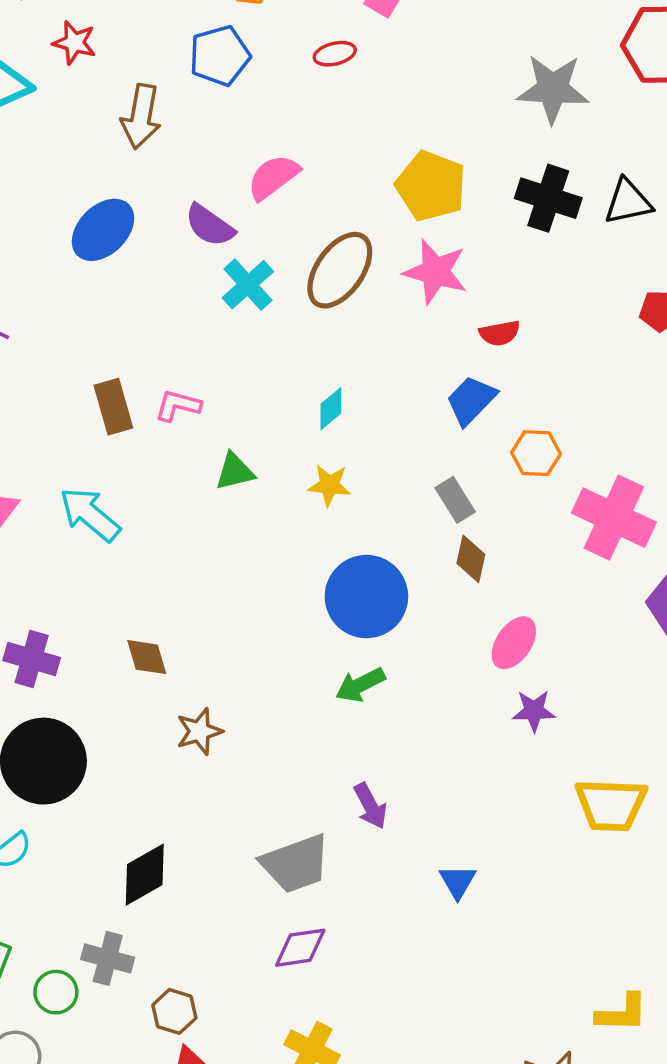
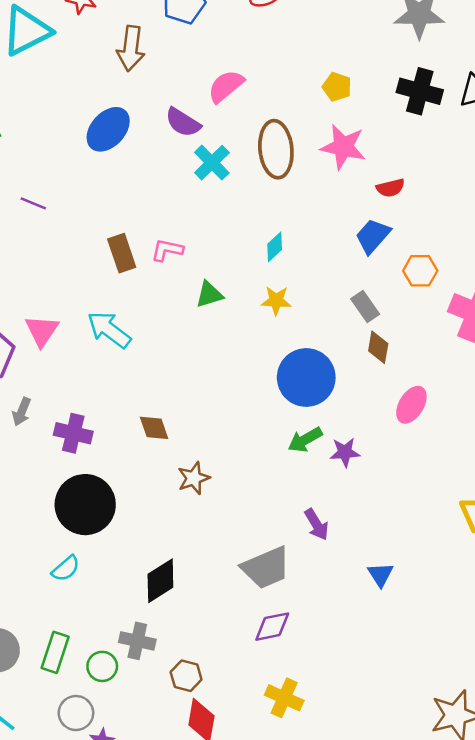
yellow pentagon: (431, 186) -> (337, 87), size x0.6
brown ellipse: (340, 270) -> (276, 149), turned -38
purple star: (534, 711) -> (345, 452), moved

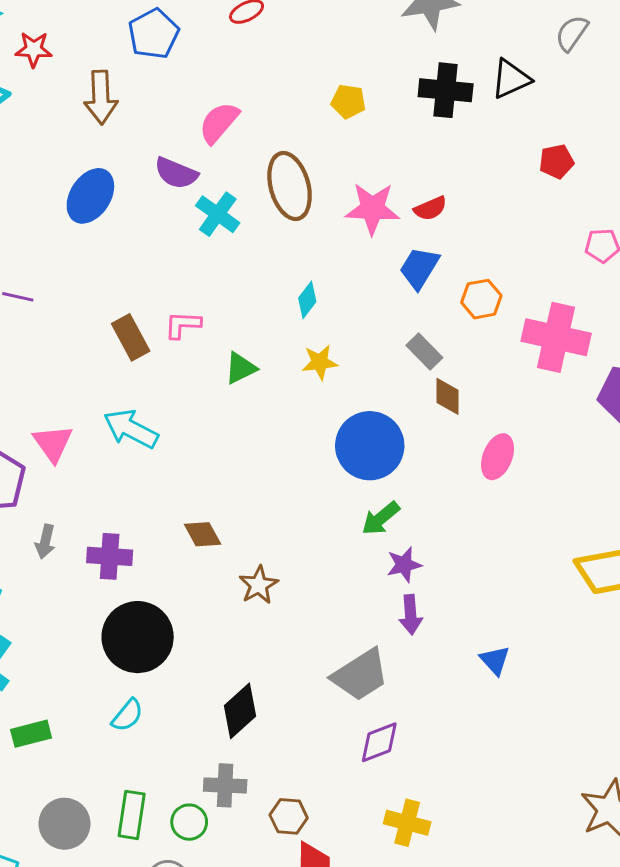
pink star: (343, 147) -> (372, 209), moved
purple star: (345, 452) -> (404, 565), moved
purple arrow: (316, 524) -> (411, 615), turned 36

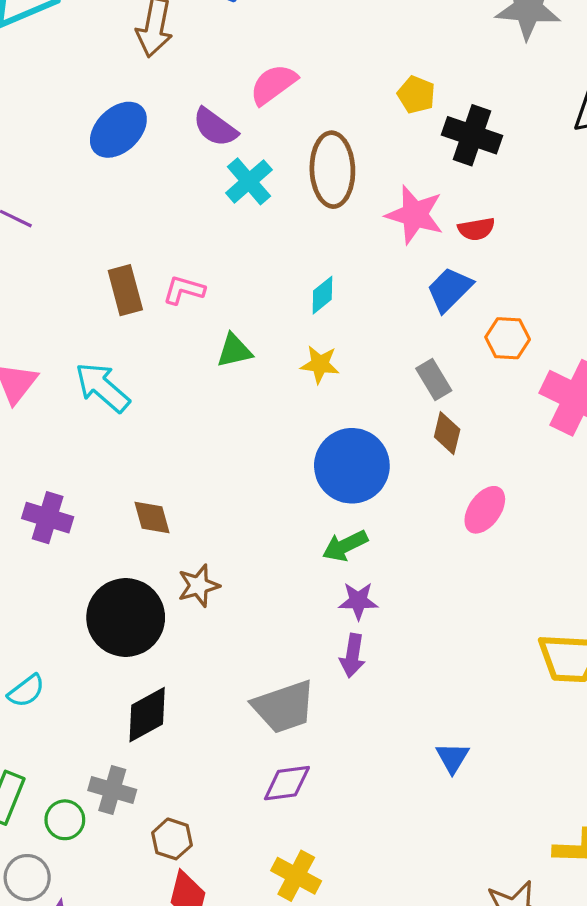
black cross: (446, 90) -> (472, 135), moved
black circle: (138, 637) -> (126, 617), moved
blue triangle: (495, 660) -> (452, 758), moved

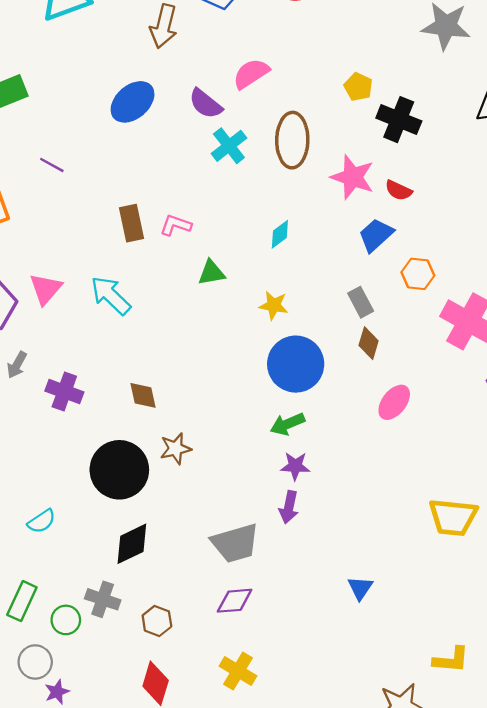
red semicircle: (476, 229) -> (399, 190), turned 32
yellow star: (320, 364) -> (274, 305), moved
brown hexagon: (172, 839) -> (157, 621), moved

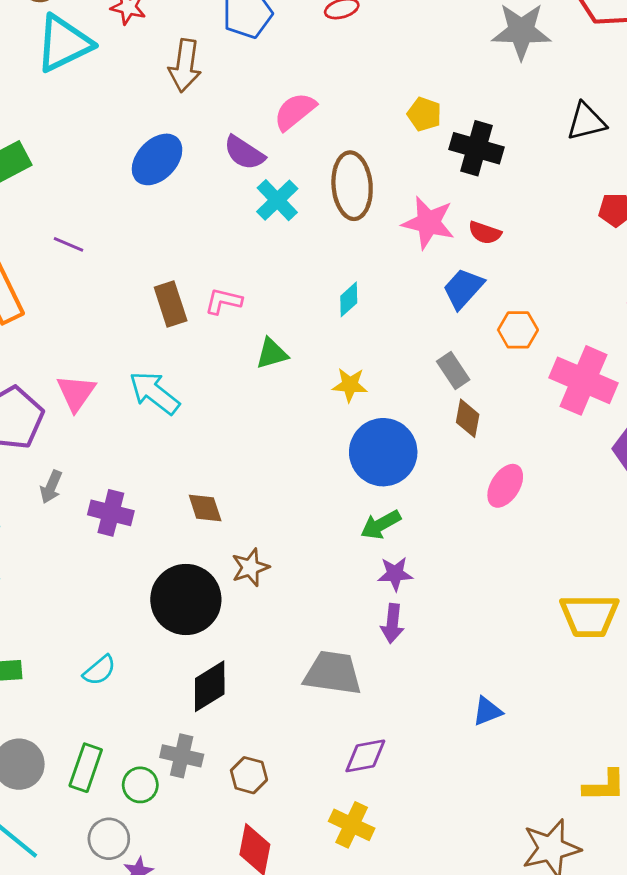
gray trapezoid: (235, 543) -> (333, 673), turned -150
blue triangle: (360, 588) -> (487, 711), turned 40
purple diamond: (235, 601) -> (365, 756), moved

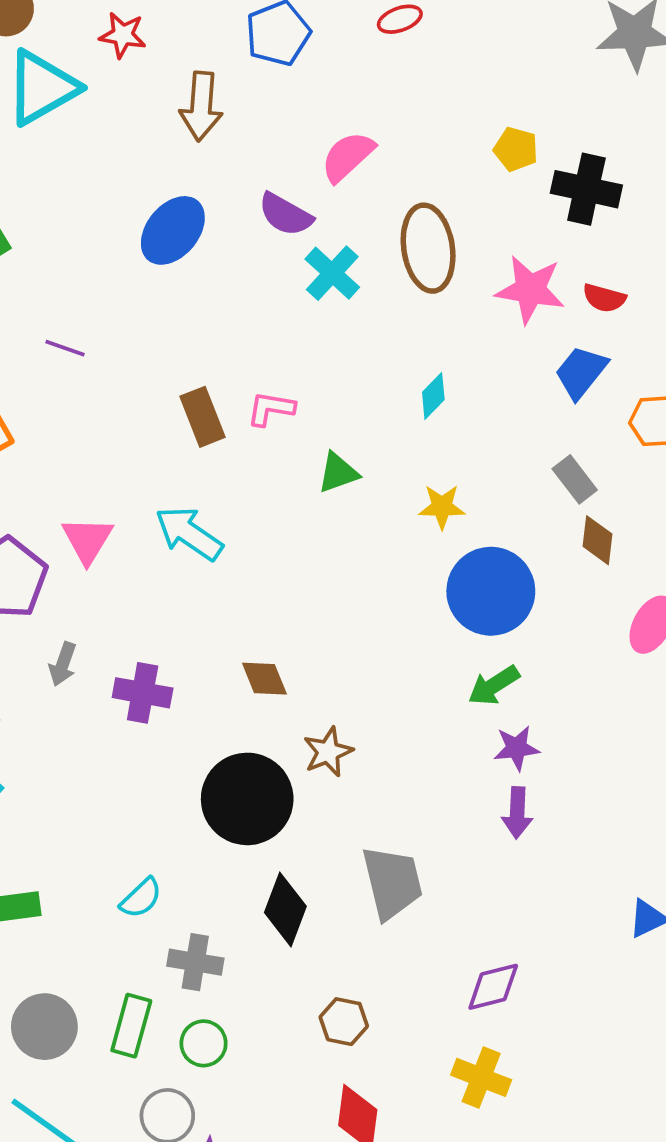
gray trapezoid: (333, 673) -> (392, 882), moved, turned 72
black diamond: (210, 686) -> (285, 909), turned -34
gray cross: (182, 756) -> (195, 962), moved

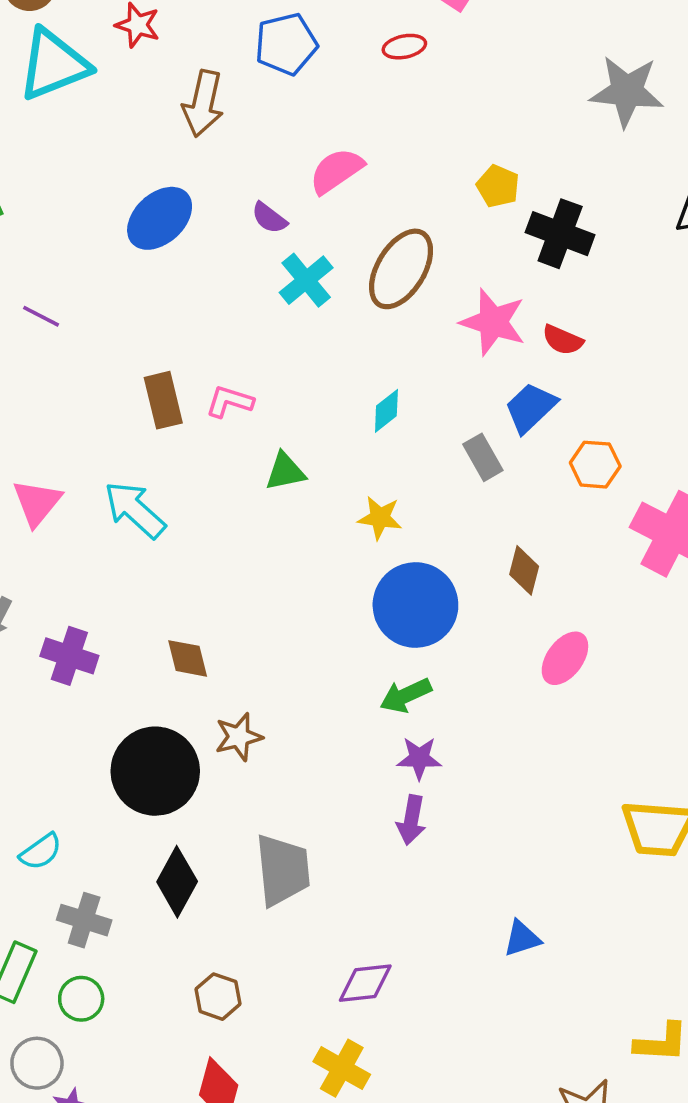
purple semicircle: (285, 214) -> (269, 218), size x0.7
brown ellipse: (428, 248) -> (401, 269), turned 32
gray rectangle: (575, 479) -> (483, 457), moved

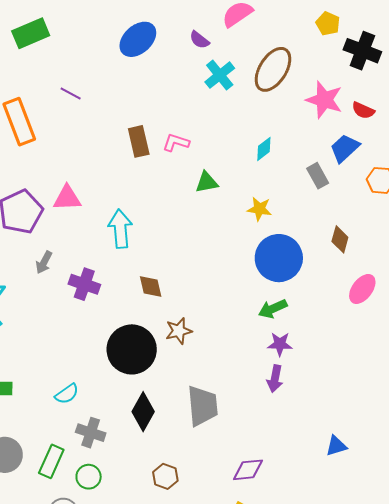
pink triangle: (37, 503) -> (67, 198), turned 48
cyan arrow: (135, 510) -> (120, 229), moved, turned 42

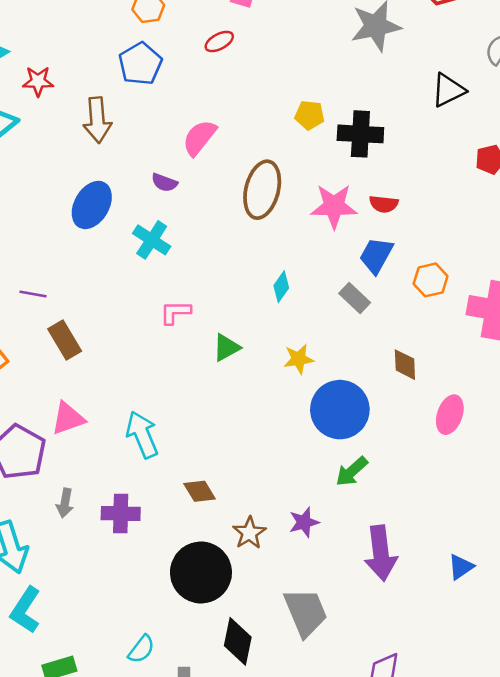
cyan cross: (220, 75) -> (152, 240), moved
brown rectangle: (139, 141) -> (65, 340), moved
purple star: (280, 344) -> (304, 522), moved
purple arrow: (275, 379) -> (381, 553), size x1.6
blue triangle: (336, 446) -> (461, 567), moved

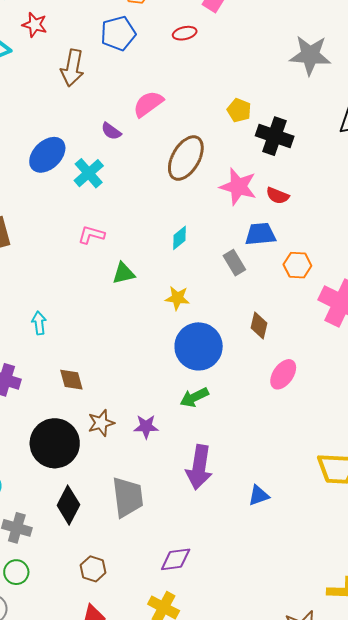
blue ellipse: (92, 205) -> (47, 155), moved
blue trapezoid: (376, 255) -> (260, 234), turned 40
cyan arrow: (142, 435) -> (39, 323), size x0.6

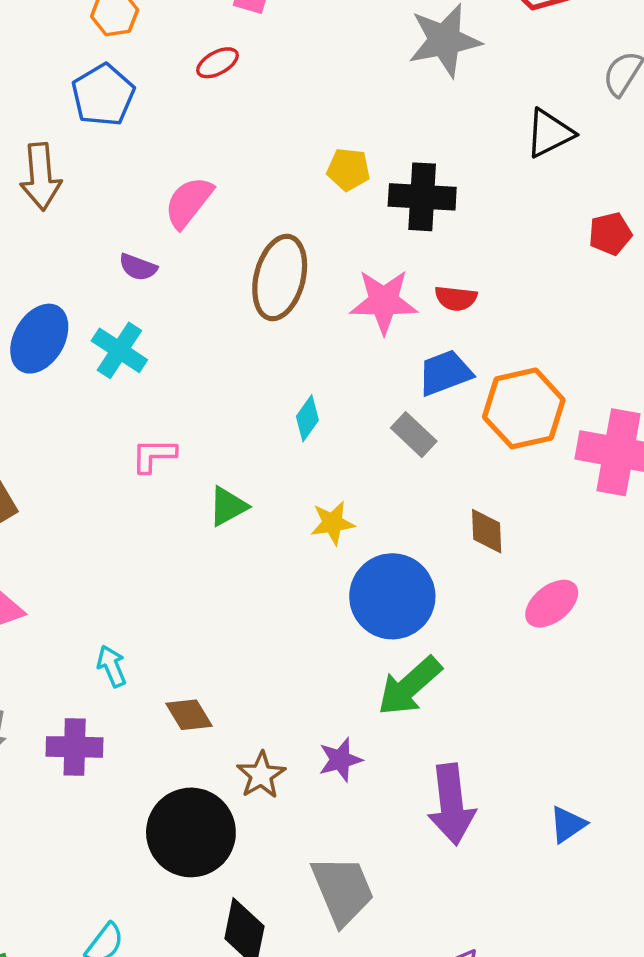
orange hexagon: (297, 265) -> (524, 408), size x1.6
cyan arrow: (39, 323) -> (112, 666), moved
pink ellipse: (283, 374) -> (552, 604), turned 32
green arrow: (194, 397) -> (409, 686), size x1.4

